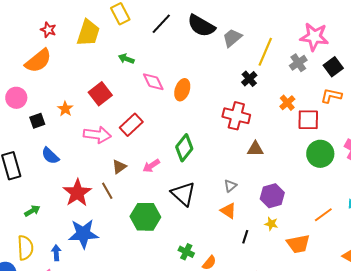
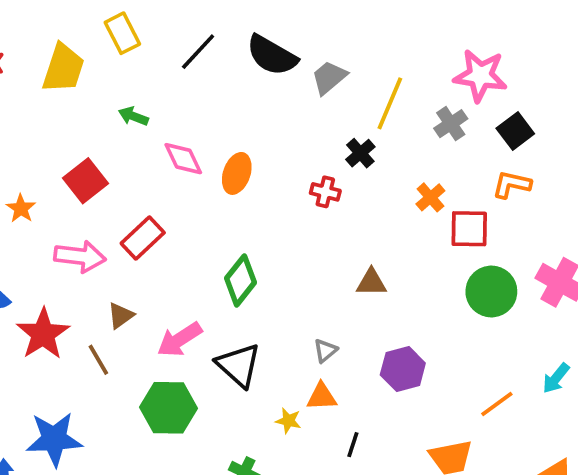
red cross: (236, 116) -> (325, 192), moved, size x0.6
pink arrow: (151, 166) -> (180, 339), moved, size x1.4
red star: (77, 193) -> (43, 334), moved
orange triangle: (228, 211) -> (322, 397), turned -36
yellow star: (271, 224) -> (288, 421), moved

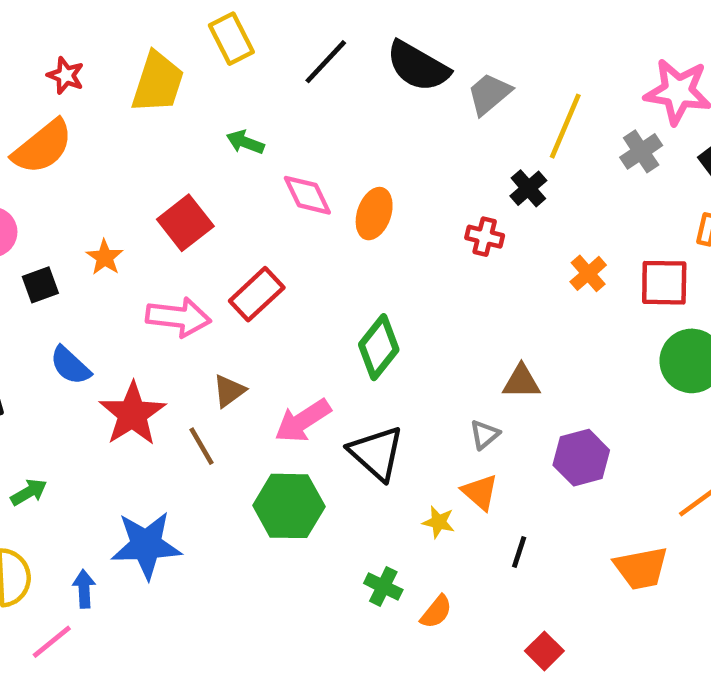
orange cross: (430, 197) -> (588, 273), moved
brown triangle: (371, 282) -> (521, 382), moved
orange triangle: (322, 397) -> (480, 492), turned 44

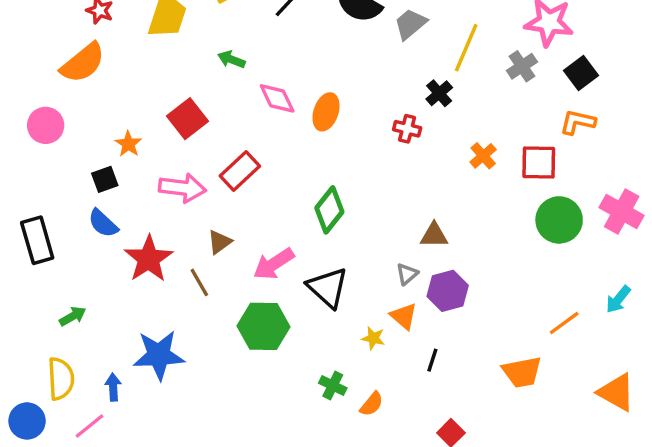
black square: (40, 285) -> (105, 179), moved
purple hexagon: (581, 458) -> (448, 291), moved

